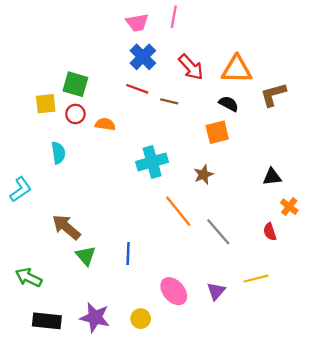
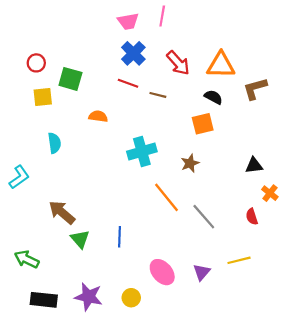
red circle: (75, 114) -> (36, 63), moved

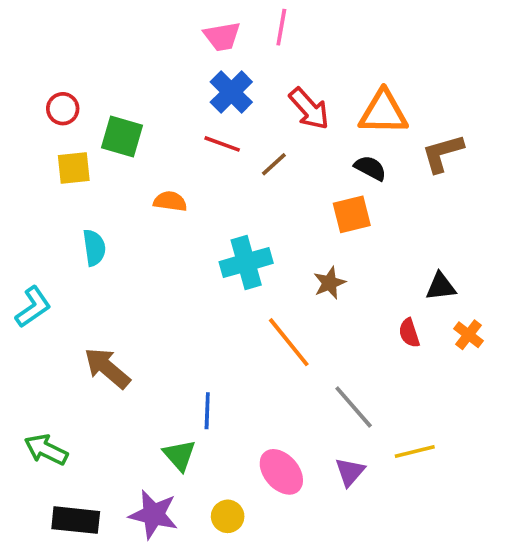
brown line: (158, 95) -> (274, 164), turned -56
gray line: (204, 217) -> (354, 407), moved
red semicircle: (252, 217) -> (409, 333), moved
green triangle: (80, 239) -> (179, 455), moved

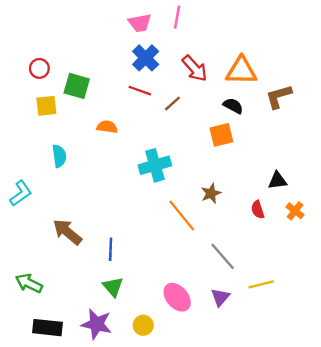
brown star: (330, 283) -> (211, 193), moved
blue line: (207, 411) -> (111, 249), moved

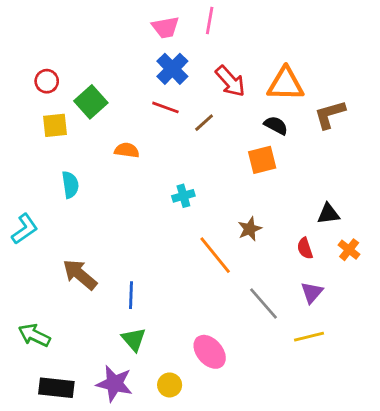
green square: (77, 86) -> (91, 102), turned 32
cyan cross: (155, 165) -> (183, 196), size x0.6
purple triangle: (220, 297) -> (312, 292), moved

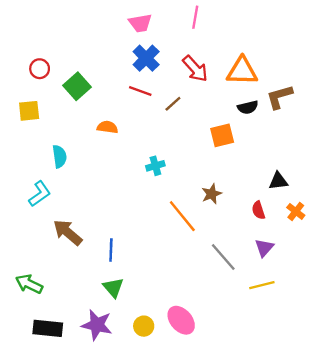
pink line: (210, 20) -> (195, 17), moved
yellow square: (55, 125) -> (29, 111), moved
black semicircle: (276, 125) -> (248, 107), moved, turned 138
cyan L-shape: (25, 229) -> (40, 194), moved
pink ellipse: (210, 352) -> (181, 320), moved

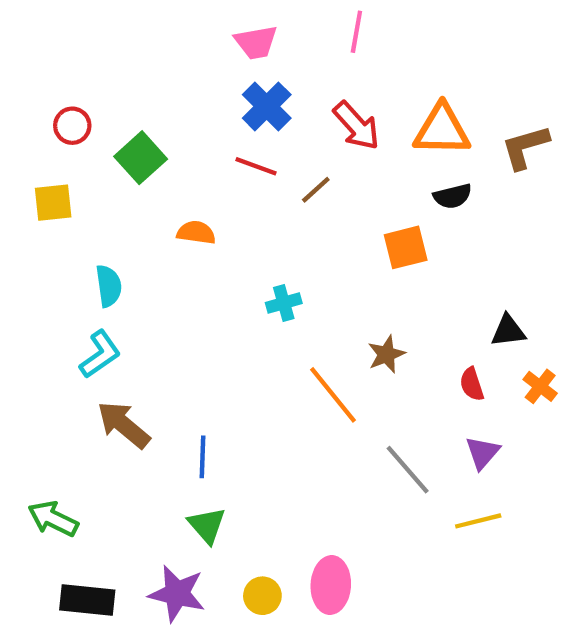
brown L-shape: (279, 97) -> (525, 147), moved
cyan L-shape: (40, 194) -> (100, 354), moved
pink ellipse: (181, 320) -> (331, 585), turned 44

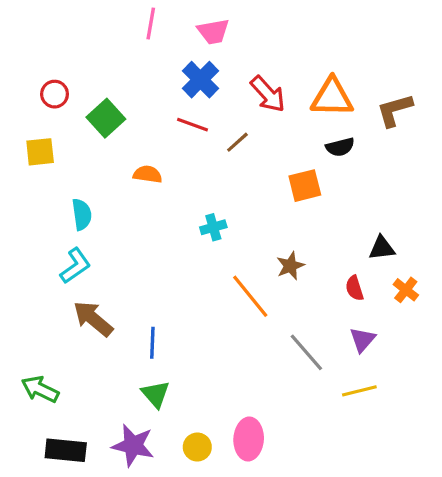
pink line: (356, 32) -> (151, 23), moved
pink trapezoid: (256, 42) -> (213, 32), moved

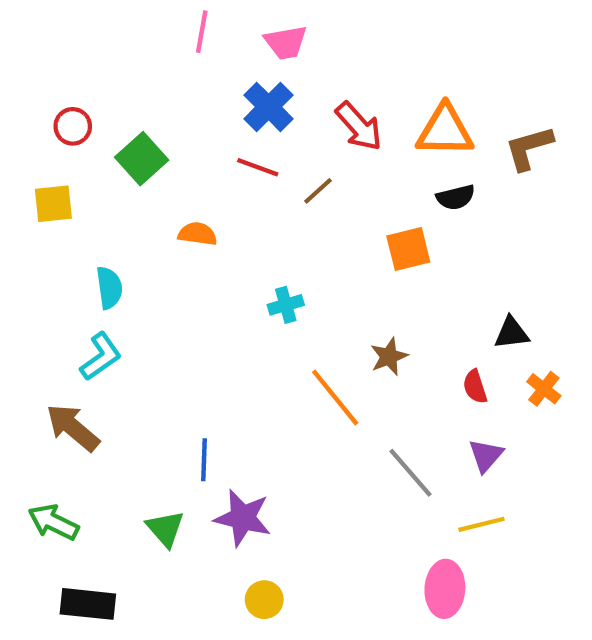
brown arrow: (93, 319) -> (73, 428), moved
green triangle: (156, 394) -> (165, 529), moved
pink ellipse: (249, 439) -> (445, 589), moved
purple star: (133, 445) -> (243, 518), moved

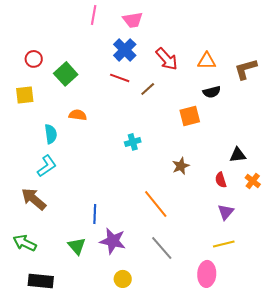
orange triangle: (445, 131) -> (207, 61), size x0.7
orange semicircle: (198, 234) -> (78, 115), moved
orange line: (335, 397) -> (156, 204), moved
gray line: (410, 473) -> (162, 248), moved

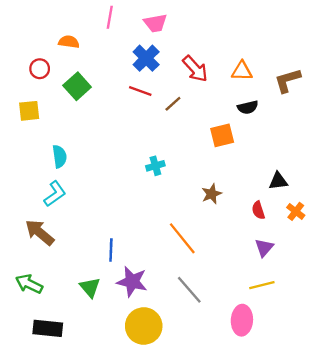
orange semicircle: (78, 115) -> (69, 42), moved
yellow circle: (123, 279) -> (144, 326), size x1.8

